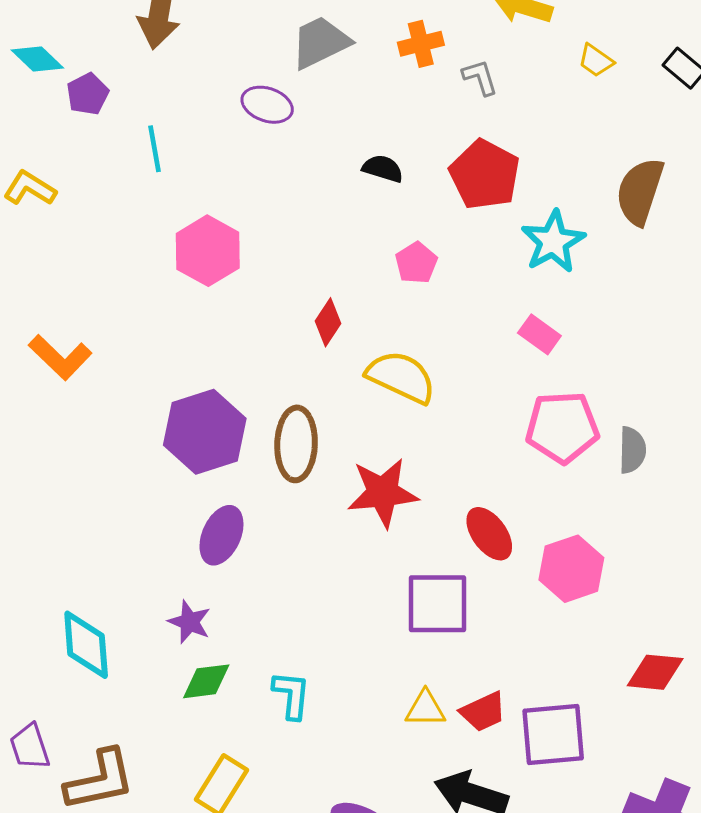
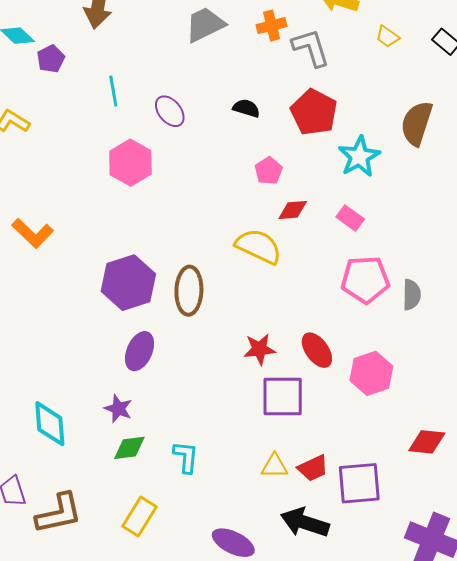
gray L-shape: (480, 77) -> (311, 48), size x1.6
purple ellipse: (267, 105) -> (170, 111), moved, turned 32
cyan line: (155, 149) -> (113, 91), moved
red diamond: (328, 322) -> (293, 210), moved, turned 52
red star: (383, 493) -> (259, 349), moved, size x0.7

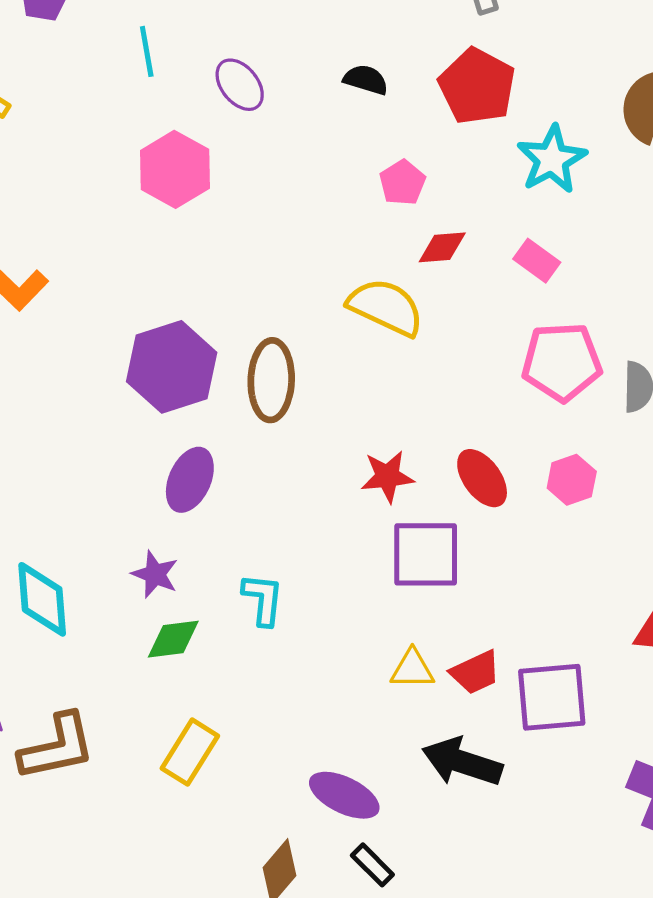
pink hexagon: (371, 373) -> (572, 480), moved, size x0.7
cyan L-shape: (186, 457) -> (263, 599), moved

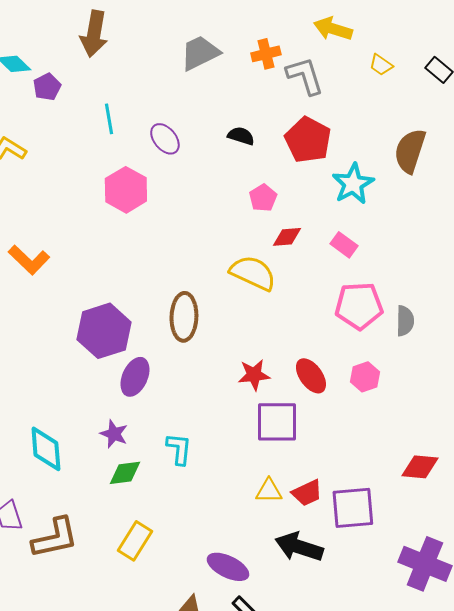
purple hexagon: (172, 367) -> (104, 331), moved

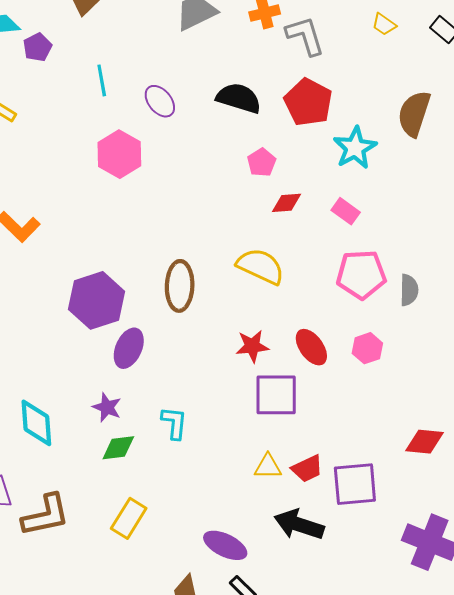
black semicircle: (241, 136) -> (239, 98), size x1.6
yellow semicircle: (253, 273) -> (261, 266), moved

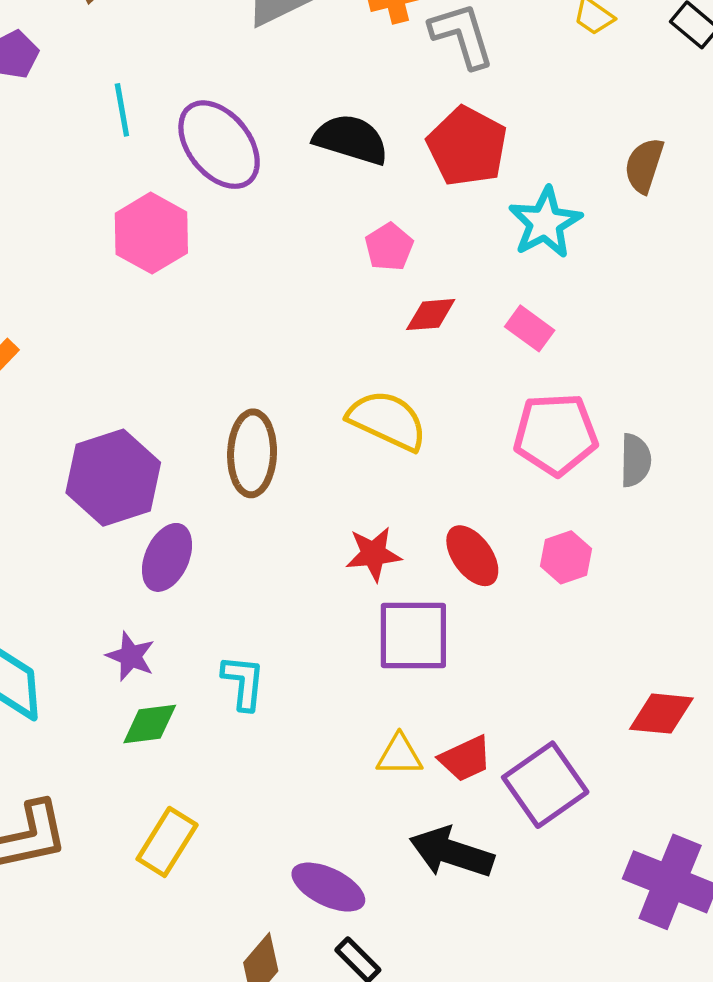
purple ellipse: (160, 101) -> (219, 145), size x1.6
brown semicircle: (414, 114) -> (644, 165), size x0.7
purple square: (355, 484) -> (545, 785), turned -30

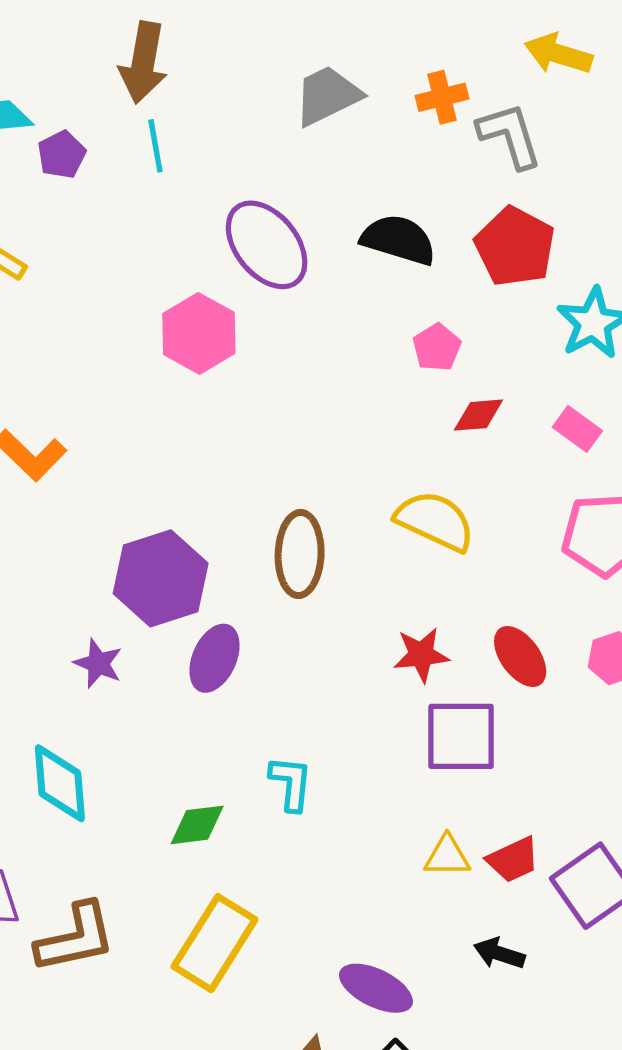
cyan line: (122, 110) -> (155, 146), moved
purple star: (131, 656) -> (98, 663), moved
yellow rectangle: (167, 842) -> (214, 943), size x1.4
black arrow: (452, 852) -> (499, 953), size x0.6

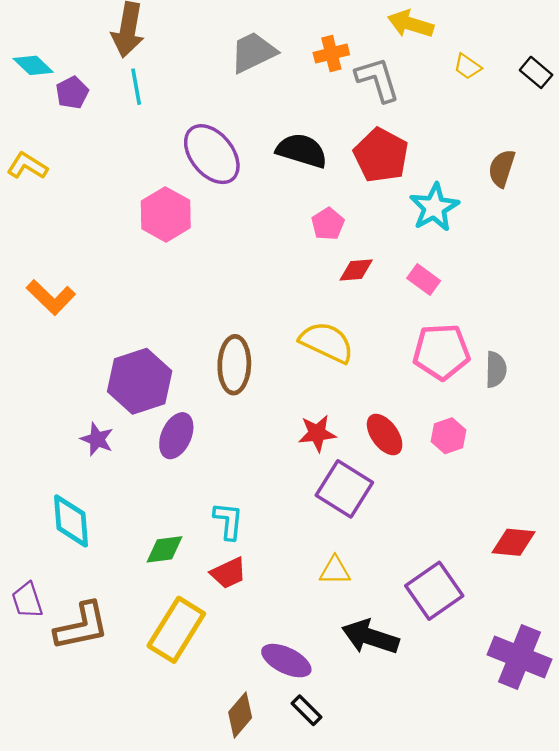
purple square: (461, 736) -> (344, 489), turned 32
red trapezoid: (513, 860) -> (228, 573), moved
black arrow: (499, 953) -> (370, 637), size x1.6

